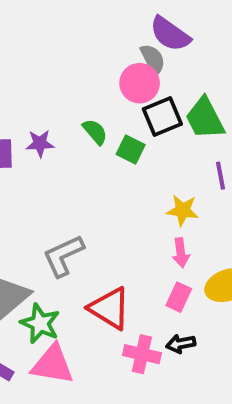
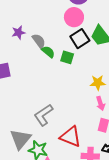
gray semicircle: (153, 59) -> (39, 41), moved
pink circle: (140, 83) -> (74, 17), moved
purple star: (40, 143) -> (19, 33), moved

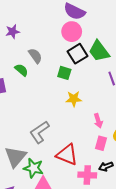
purple star: (19, 33) -> (13, 32), moved
green semicircle: (48, 52) -> (21, 70), moved
yellow star: (98, 83) -> (74, 99), moved

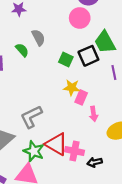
black square: (78, 54) -> (88, 56), moved
pink rectangle: (101, 143) -> (81, 97), moved
green star: (33, 168) -> (34, 151), moved
pink cross: (87, 175) -> (75, 151), moved

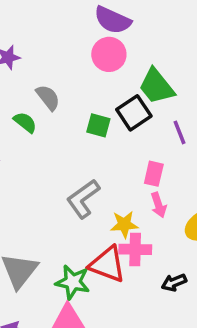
yellow star: (72, 88) -> (124, 224), moved
pink rectangle: (81, 97) -> (154, 174), moved
gray L-shape: (31, 117) -> (83, 199), moved
pink cross: (75, 151) -> (135, 249), moved

